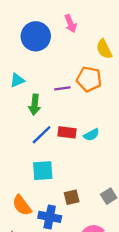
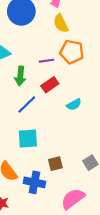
yellow semicircle: (104, 49) -> (61, 23), moved
red rectangle: (67, 132) -> (50, 85), moved, turned -42

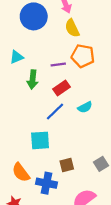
blue line: (27, 105) -> (55, 112), moved

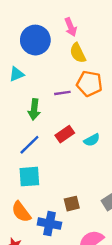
cyan triangle: (17, 57) -> (16, 74), moved
red rectangle: (61, 88) -> (65, 134), moved
blue line: (55, 112) -> (29, 145), moved
cyan square: (40, 140) -> (29, 177), moved

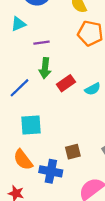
purple line: (62, 93) -> (42, 43), moved
green arrow: (34, 109) -> (45, 68), moved
blue line: (29, 145) -> (20, 88), moved

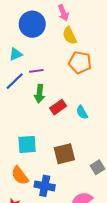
blue line: (20, 88) -> (15, 81), moved
cyan semicircle: (93, 89) -> (82, 112), turned 88
brown square: (73, 152) -> (64, 154), moved, size x1.5

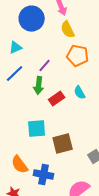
purple line: (36, 71) -> (45, 66), moved, turned -40
cyan semicircle: (82, 112) -> (80, 93), moved
cyan square: (27, 144) -> (37, 129), moved

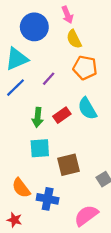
cyan triangle: (16, 48) -> (17, 59), size x1.6
green arrow: (39, 86) -> (38, 117), moved
cyan semicircle: (80, 93) -> (87, 109), size x1.5

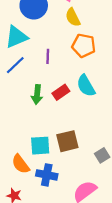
purple line: (49, 79) -> (48, 56), turned -40
cyan square: (40, 148) -> (40, 146), moved

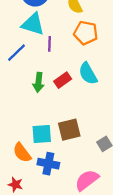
cyan triangle: (16, 37) -> (33, 24), moved, turned 40

